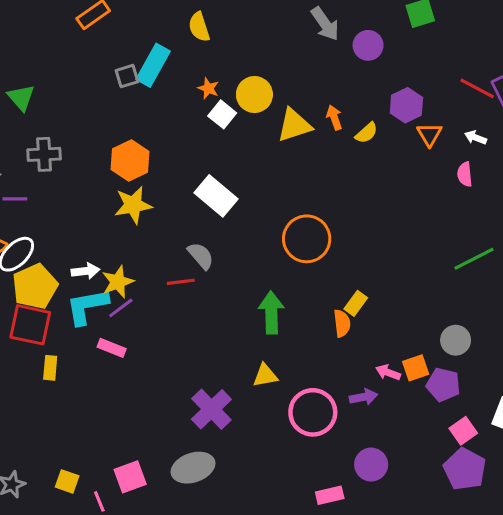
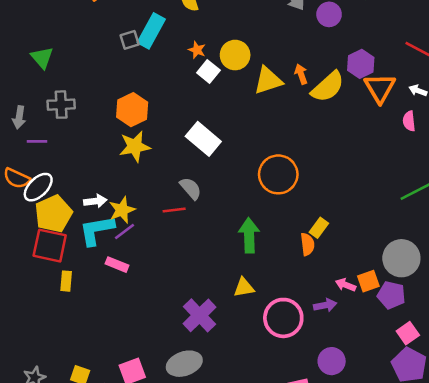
yellow semicircle: (367, 133) -> (328, 87), size x1.8
orange triangle: (429, 134) -> (380, 88), size x1.5
gray circle: (456, 340) -> (401, 258), size x1.5

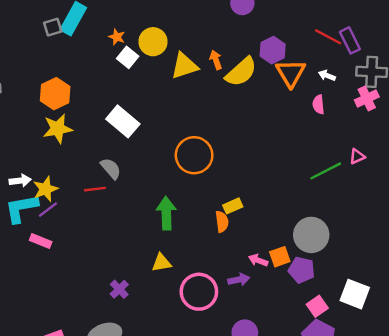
yellow rectangle: (319, 228) -> (233, 206), turned 30
purple cross: (200, 315) -> (119, 289), size x0.6

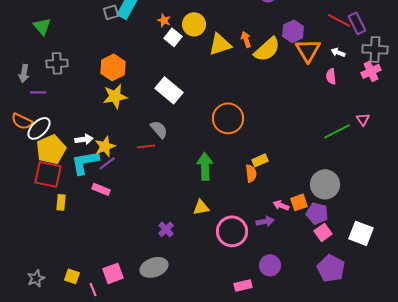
pink triangle: (357, 156) -> (363, 119), turned -40
pink square: (317, 306) -> (323, 232), moved

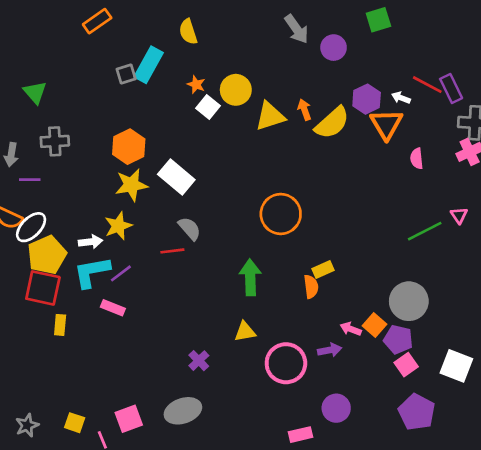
white arrow: (338, 52) -> (401, 98), moved
white rectangle: (169, 90) -> (176, 177), moved
yellow star: (105, 146) -> (118, 226), moved
orange square: (299, 202) -> (374, 325), turned -30

